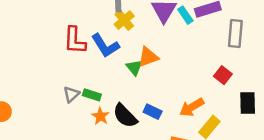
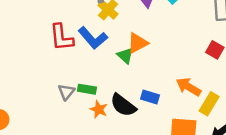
orange arrow: (192, 107) -> (188, 87), turned 70

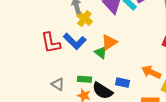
green rectangle: (87, 89) -> (85, 79), moved
gray triangle: (66, 92) -> (58, 84), turned -32

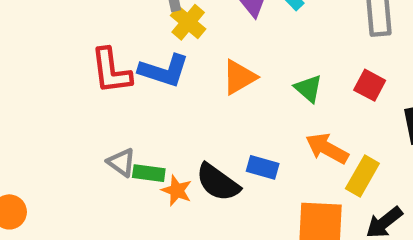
blue L-shape: (75, 41) -> (164, 71), turned -30
green triangle: (101, 53) -> (308, 88), moved
green rectangle: (85, 79) -> (149, 173), moved

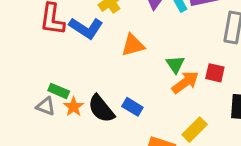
red square: (370, 85) -> (215, 73), turned -30
orange arrow: (327, 148) -> (185, 82), moved, turned 100
gray triangle: (121, 162) -> (46, 106), moved, turned -30

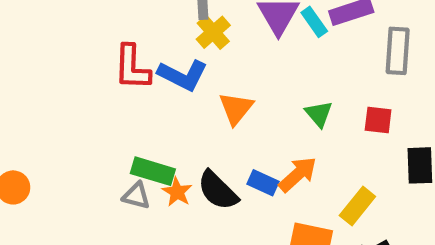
orange triangle: (133, 45) -> (236, 108), moved, turned -30
orange arrow: (185, 82) -> (298, 174), moved
green rectangle: (59, 91) -> (153, 171), size x1.4

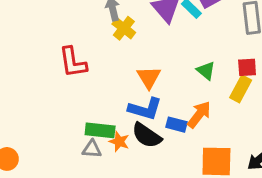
blue L-shape: (183, 75) -> (145, 109), moved
yellow rectangle: (357, 206) -> (241, 89), moved

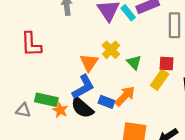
yellow cross: (124, 28) -> (111, 50), moved
blue L-shape: (145, 109) -> (83, 87), turned -52
gray triangle: (92, 149) -> (23, 110), moved

